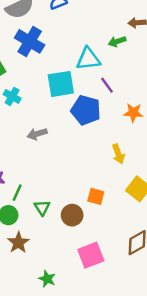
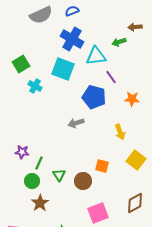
blue cross: (30, 41) -> (72, 39), moved
cyan square: (61, 84) -> (63, 69), moved, turned 30
gray arrow: (37, 134) -> (76, 123), moved

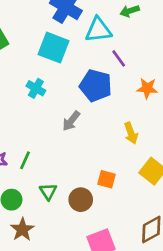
cyan cross: (35, 86) -> (36, 88), moved
gray arrow: (76, 123) -> (71, 121), turned -35
green line: (39, 163) -> (25, 160), moved

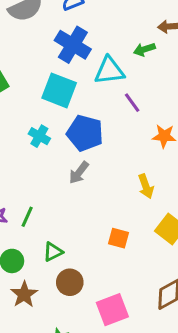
blue pentagon: (96, 86) -> (85, 133), moved
green triangle: (48, 191) -> (53, 252), turned 36
brown circle: (81, 200) -> (70, 282), moved

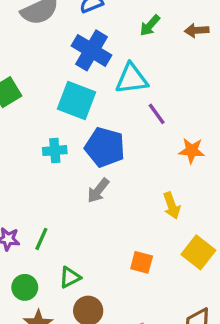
green arrow: (144, 49) -> (150, 25), moved, turned -30
cyan cross: (39, 136) -> (55, 151), turned -35

